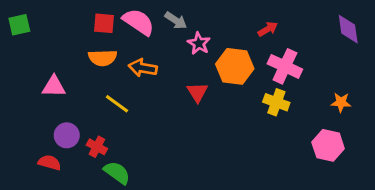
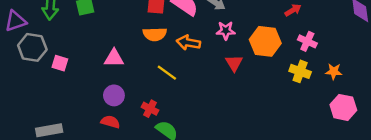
pink star: (199, 43) -> (226, 31), moved, turned -30
pink cross: (285, 66) -> (307, 41), size x0.7
orange star: (341, 102) -> (334, 71), moved
purple circle: (67, 135) -> (114, 95), moved

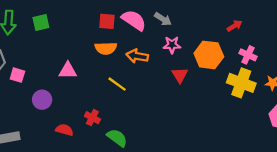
yellow cross: (300, 71) -> (241, 83), size x1.4
purple circle: (114, 95) -> (42, 100), moved
red cross: (150, 109) -> (92, 118), moved

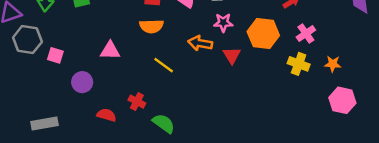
pink cross: (248, 55) -> (306, 33), turned 30
orange arrow: (137, 56) -> (200, 43), moved
yellow cross: (241, 83) -> (299, 64), size x0.7

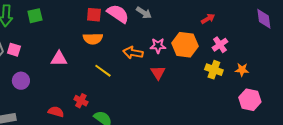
pink star: (223, 23) -> (158, 46), moved
pink square: (55, 55) -> (14, 50), moved
red triangle: (232, 55) -> (158, 73), moved
purple circle: (82, 82) -> (21, 81), moved

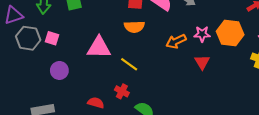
orange arrow: (133, 53) -> (176, 41), turned -36
pink triangle: (59, 59) -> (99, 48), size x1.4
yellow line: (103, 71) -> (129, 64), moved

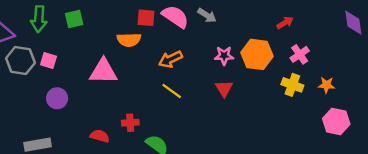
orange semicircle: (134, 27) -> (129, 40), moved
orange arrow: (176, 41) -> (170, 59), moved
yellow line: (129, 64) -> (172, 91), moved
red cross: (122, 91) -> (130, 123), turned -32

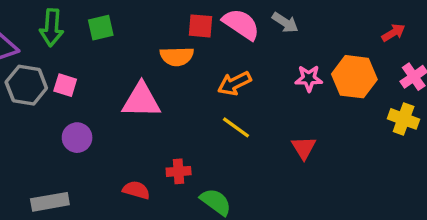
red triangle: (224, 89) -> (304, 148), moved

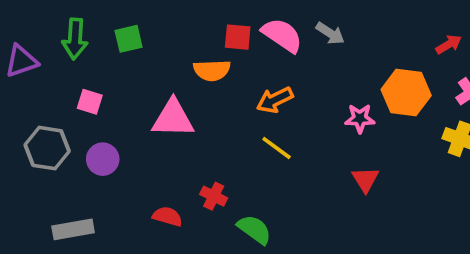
pink star: (309, 78) -> (360, 118), moved
gray hexagon: (26, 85) -> (47, 148), moved
red triangle: (304, 148) -> (365, 179), moved
red cross: (179, 171) -> (214, 196), turned 30

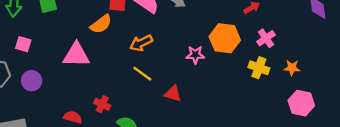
orange semicircle: (212, 70) -> (101, 24), turned -35
red triangle: (365, 179) -> (173, 94), moved, turned -42

